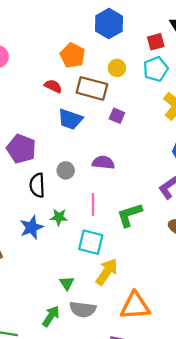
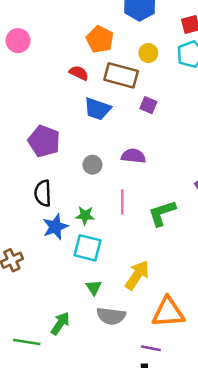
black semicircle: (37, 185) -> (43, 193), moved
cyan square: (91, 242) -> (88, 248), moved
green arrow: (51, 316) -> (60, 323), moved

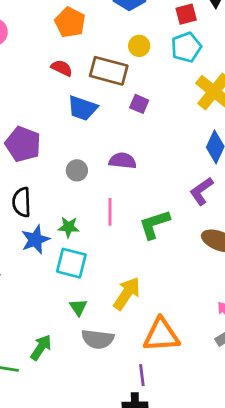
orange pentagon: (100, 39) -> (70, 22), moved
purple line: (151, 348) -> (142, 375), turned 72

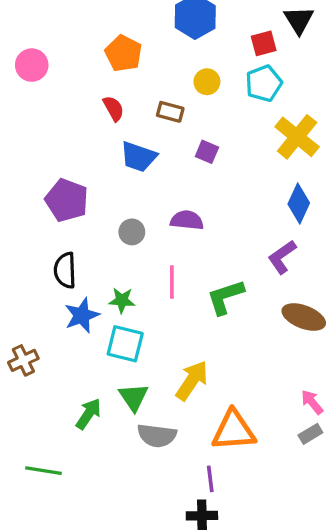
red semicircle: (62, 68) -> (113, 108), turned 35
brown rectangle: (109, 71) -> (170, 112), size x0.6
green triangle: (78, 307) -> (134, 397), size x1.4
green arrow: (41, 347) -> (88, 414), moved

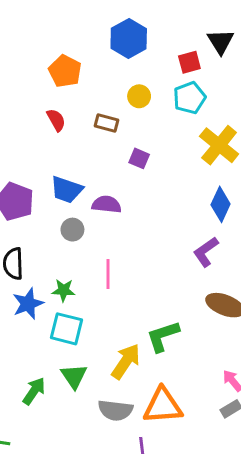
blue trapezoid: (139, 157) -> (67, 190), moved
purple semicircle: (187, 220) -> (107, 204), moved
green L-shape: (225, 297) -> (163, 336), moved
gray semicircle: (157, 436) -> (115, 410), moved

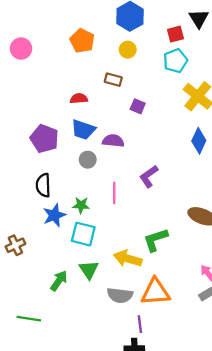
yellow circle: (139, 96) -> (128, 50), moved
red semicircle: (56, 120) -> (79, 99), moved, turned -66
purple L-shape: (206, 252) -> (149, 176), moved
yellow arrow: (126, 361) -> (128, 259), turned -108

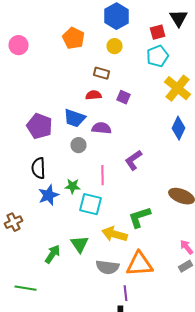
red semicircle: (79, 99) -> (94, 95), moved
cyan square: (83, 234) -> (90, 204), moved

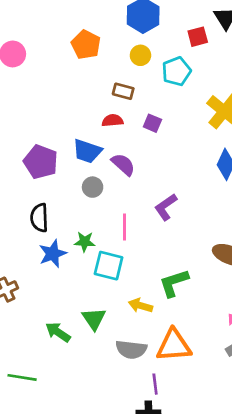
cyan pentagon: (158, 56) -> (176, 71), moved
purple semicircle: (102, 128) -> (123, 164), turned 36
yellow arrow: (114, 234) -> (140, 306), size x0.7
green arrow: (52, 254) -> (58, 332), turned -90

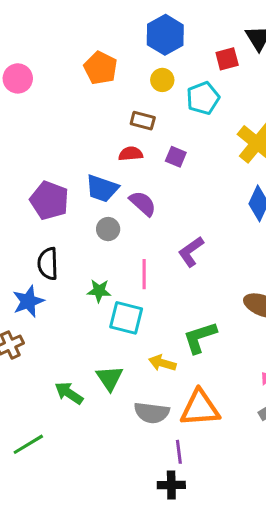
blue star: (53, 254) -> (28, 301), moved
green line: (22, 377) -> (28, 444), turned -40

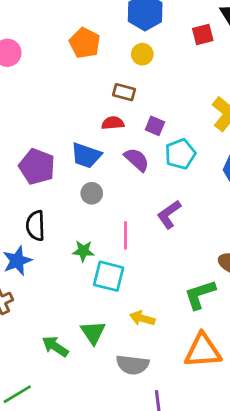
cyan pentagon: (203, 98) -> (180, 154), moved
purple semicircle: (143, 203) -> (137, 160), moved
green L-shape: (200, 337) -> (200, 294), moved
orange triangle: (200, 408) -> (203, 351), moved

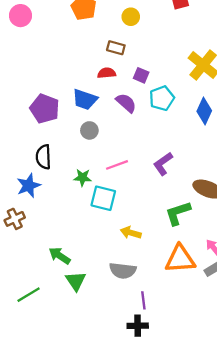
purple L-shape: (169, 214) -> (163, 164), moved
pink line: (125, 235) -> (117, 165), turned 70
green triangle: (93, 332) -> (76, 281), moved

